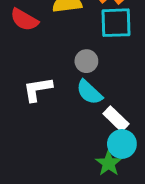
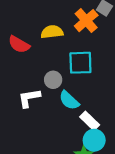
cyan square: (116, 23) -> (80, 63), moved
gray circle: (86, 61) -> (53, 80), moved

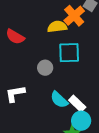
yellow semicircle: (52, 32) -> (57, 27), moved
white L-shape: (29, 98) -> (15, 94), moved
cyan semicircle: (69, 100) -> (59, 100), moved

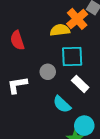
red semicircle: (15, 37) -> (17, 40), turned 42
white L-shape: (15, 94) -> (17, 85), moved
white rectangle: (77, 104) -> (80, 84), moved

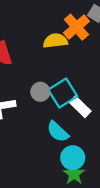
cyan square: (72, 57) -> (63, 93), moved, turned -30
cyan circle: (84, 126) -> (73, 158), moved

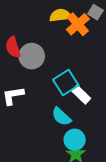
yellow semicircle: (55, 41) -> (60, 15), moved
gray circle: (40, 92) -> (32, 56), moved, size x1.5

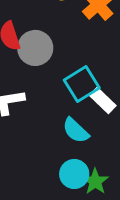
cyan circle: (75, 140) -> (74, 174), moved

